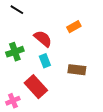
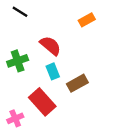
orange rectangle: (74, 27) -> (87, 20), moved
brown rectangle: (77, 70) -> (77, 83), moved, turned -36

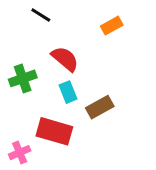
black line: (20, 12) -> (41, 15), moved
red rectangle: (42, 102) -> (54, 131), turned -32

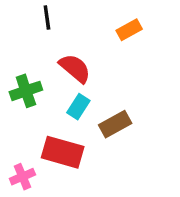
black line: (41, 15) -> (47, 17), turned 50
cyan rectangle: (68, 92) -> (78, 107), turned 55

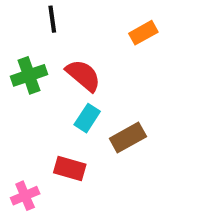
green cross: (26, 91) -> (29, 75), moved
red rectangle: (63, 152) -> (70, 169), size x0.7

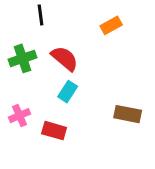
brown rectangle: (128, 137) -> (128, 114), moved, turned 40
pink cross: (25, 196) -> (19, 116), moved

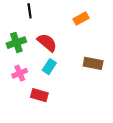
brown rectangle: (128, 114) -> (93, 63), moved
pink cross: (19, 116) -> (20, 73), moved

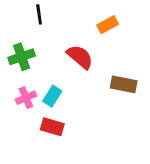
red semicircle: (47, 43) -> (80, 57), moved
cyan rectangle: (49, 67) -> (52, 96), moved

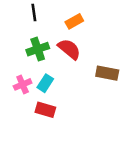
orange rectangle: (108, 25) -> (74, 21), moved
green cross: (22, 57) -> (38, 49), moved

